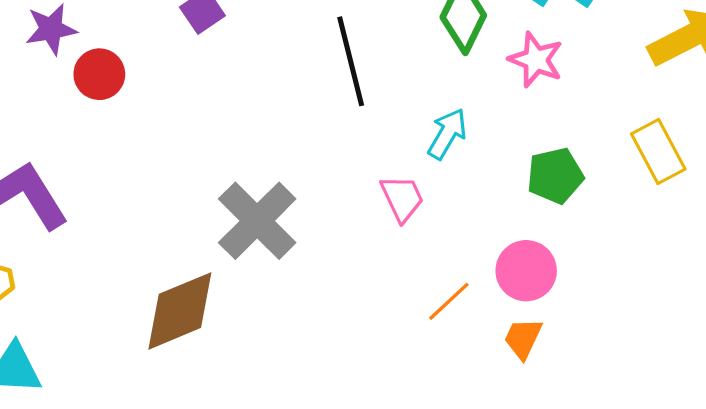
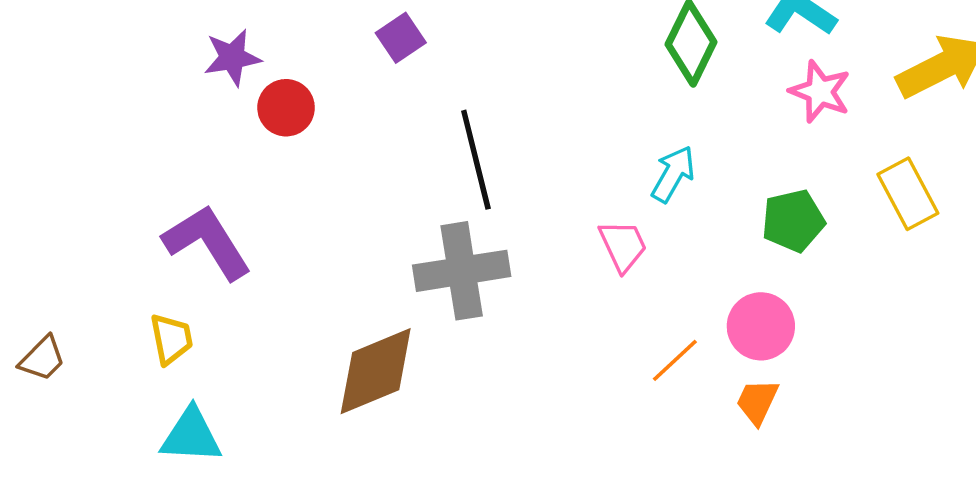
pink star: (536, 60) -> (820, 92), moved
black line: (351, 61) -> (476, 160), moved
gray cross: (257, 221) -> (462, 271), turned 36

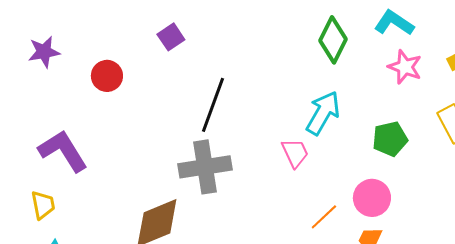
purple star: (232, 58) -> (44, 52), moved
black line: (476, 160) -> (213, 105), turned 34
cyan arrow: (673, 174) -> (323, 113), size x1.4

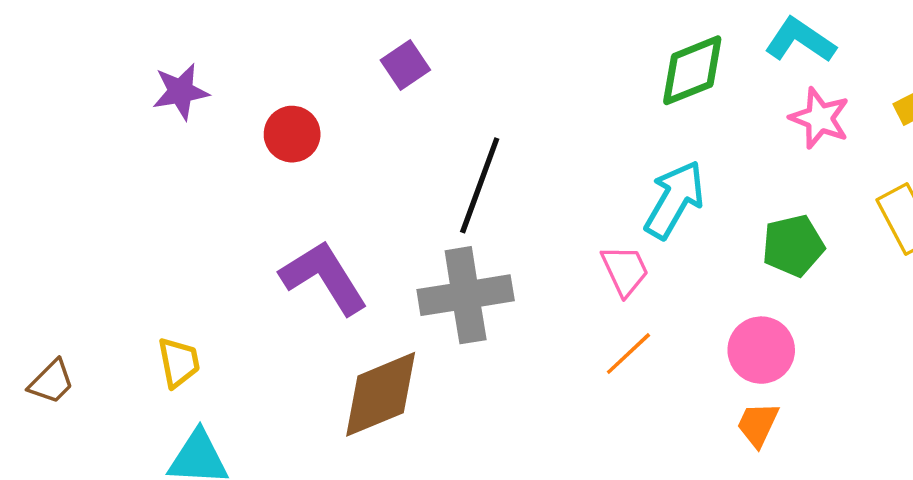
green diamond: (333, 40) -> (692, 70), turned 42
purple L-shape: (63, 151) -> (324, 277), moved
orange line: (324, 217) -> (628, 354), moved

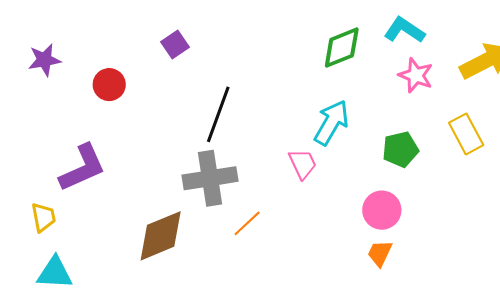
purple L-shape: (324, 277) -> (82, 168), moved, turned 98
orange line: (628, 354) -> (247, 223), moved

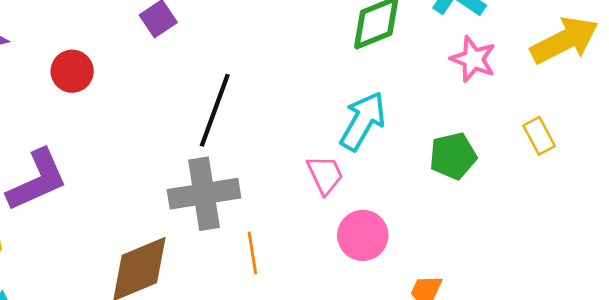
yellow rectangle: (466, 134) -> (539, 136), size x0.7
pink circle: (382, 210) -> (363, 235), moved
orange line: (247, 223) -> (252, 253), turned -56

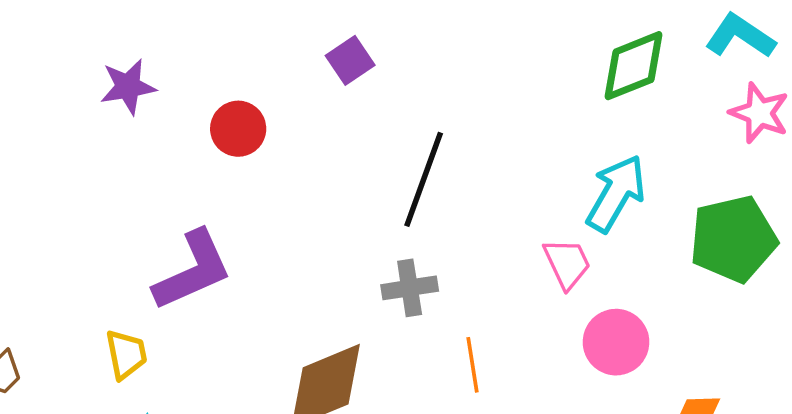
green pentagon: (453, 156) -> (733, 239), size x1.4
gray cross: (204, 194) -> (410, 288), size x0.6

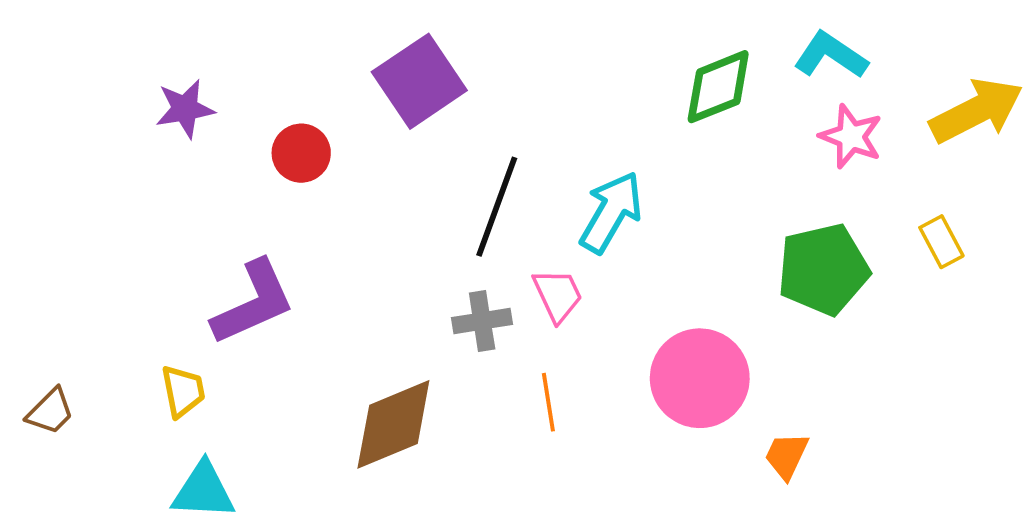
purple square: (350, 60) -> (419, 81), size x1.8
cyan arrow: (616, 193) -> (611, 212), moved
pink trapezoid: (567, 263) -> (558, 295), moved
pink circle: (616, 342) -> (700, 378), size x1.4

